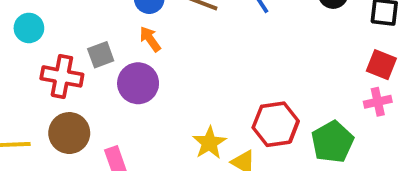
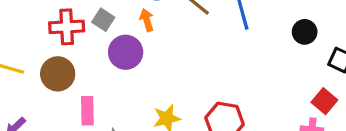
gray square: (101, 55) -> (103, 20), turned 35
red cross: (62, 76) -> (67, 27), turned -32

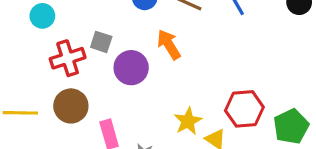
orange arrow: (147, 20) -> (169, 45), moved, size x1.4

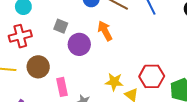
red cross: (68, 58) -> (20, 36), moved
yellow star: (188, 121) -> (114, 82), turned 30

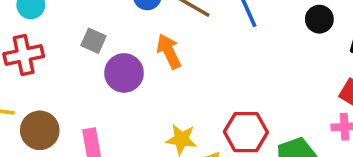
brown circle: (38, 67) -> (40, 130), moved

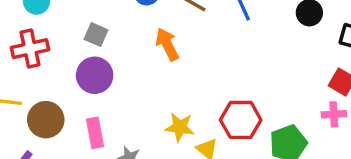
purple circle: (124, 73) -> (95, 75), moved

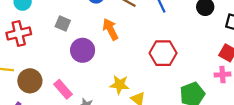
purple circle: (95, 75) -> (83, 50), moved
red hexagon: (241, 120) -> (163, 53), moved
pink rectangle: (95, 133) -> (63, 89), turned -30

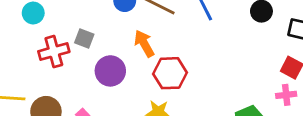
red cross: (19, 33) -> (54, 52), moved
red hexagon: (163, 53) -> (170, 73), moved

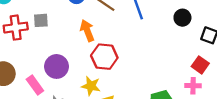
gray square: (84, 38) -> (41, 20), turned -32
purple circle: (110, 71) -> (57, 66), moved

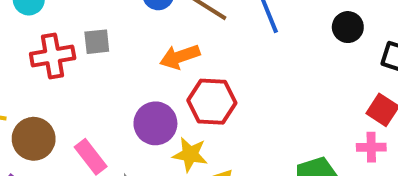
orange arrow: (87, 31) -> (180, 57), turned -85
purple circle: (57, 66) -> (155, 123), moved

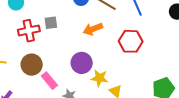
red hexagon: (212, 102) -> (131, 41), moved
brown circle: (34, 139) -> (32, 65), moved

